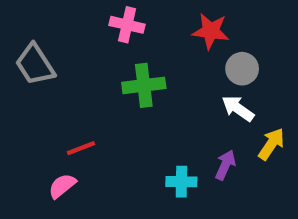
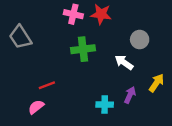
red star: (211, 31) -> (101, 14), moved
white arrow: (238, 108) -> (124, 62), moved

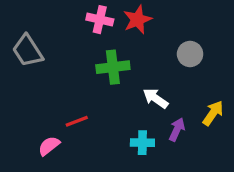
red star: (101, 14) -> (138, 20), turned -30
white arrow: (124, 62) -> (156, 98), moved
red line: (47, 85) -> (77, 121), moved

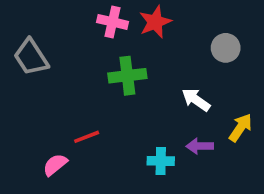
gray circle: (190, 54) -> (226, 48), moved
white arrow: (156, 98) -> (196, 100), moved
purple arrow: (177, 129) -> (200, 146), turned -115

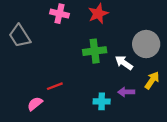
pink cross: (113, 22) -> (60, 14), moved
gray circle: (226, 48) -> (146, 44), moved, size x1.5
green cross: (127, 76) -> (95, 51), moved

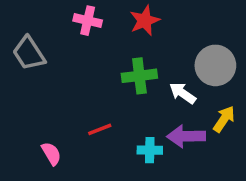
red line: (55, 86) -> (100, 129), moved
purple arrow: (126, 92) -> (186, 136), size x1.5
pink semicircle: (35, 104) -> (51, 154), turned 98

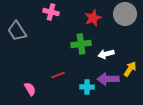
red star: (145, 21) -> (93, 18), moved
gray circle: (215, 65) -> (125, 14), moved
white arrow: (183, 93) -> (106, 54), turned -49

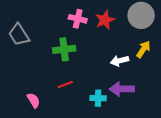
pink cross: (51, 12) -> (78, 19), moved
green cross: (81, 44) -> (64, 49), moved
yellow arrow: (130, 69) -> (143, 49), moved

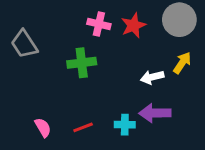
red line: (65, 84) -> (83, 127), moved

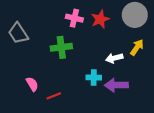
cyan cross: (125, 125) -> (94, 78), moved
pink semicircle: (43, 127) -> (32, 84), moved
red line: (83, 127) -> (54, 96), moved

